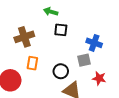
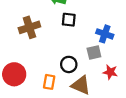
orange rectangle: (32, 63) -> (49, 82), moved

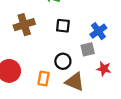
black square: (69, 20) -> (63, 26), moved
blue cross: (105, 34) -> (98, 31), turned 35

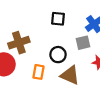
brown cross: (24, 25) -> (19, 43), moved

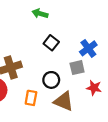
black square: (58, 19) -> (51, 43), turned 32

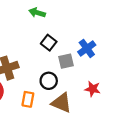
gray square: (77, 68) -> (66, 61), moved

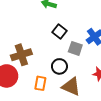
gray square: (66, 61) -> (75, 48), turned 32

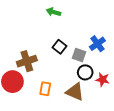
black square: (59, 31) -> (60, 47), moved
black circle: (59, 66) -> (85, 72), moved

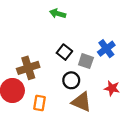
black circle: (85, 72) -> (71, 80), moved
orange rectangle: (45, 89) -> (40, 103), moved

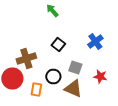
green arrow: (58, 14) -> (52, 10), turned 32
gray square: (86, 61) -> (75, 68), moved
black circle: (71, 80) -> (53, 76), moved

